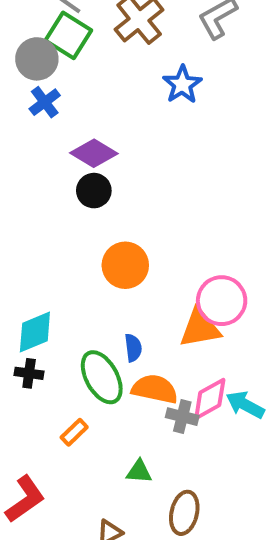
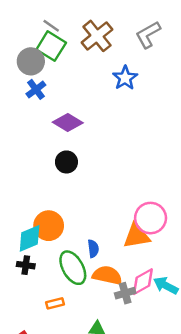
black circle: (94, 191) -> (66, 162), moved
orange circle: (125, 265) -> (49, 226), moved
gray cross: (182, 417) -> (125, 293), turned -30
orange rectangle: (74, 432) -> (55, 303), turned 30

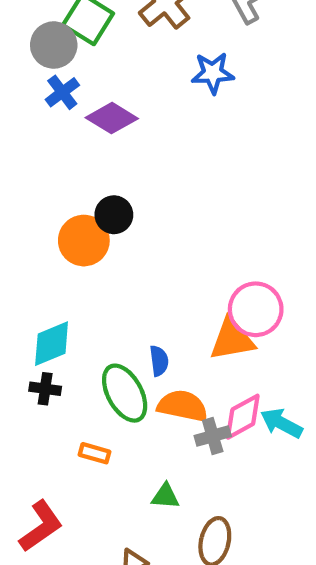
blue star: (125, 78) -> (213, 73), turned 30
purple diamond: (68, 123) -> (112, 118), moved
orange circle: (49, 226) -> (84, 241), moved
orange rectangle: (55, 303) -> (95, 453), turned 30

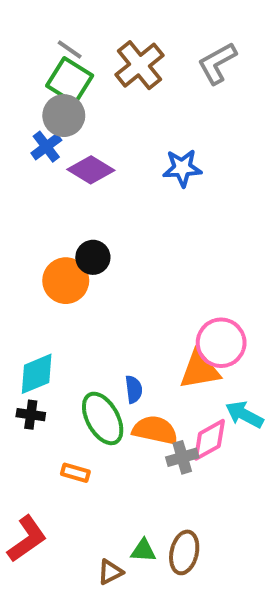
gray circle: (54, 45) -> (64, 116), moved
blue star: (213, 73) -> (182, 168), moved
cyan arrow: (281, 423) -> (244, 415), moved
green triangle: (165, 496) -> (143, 551), moved

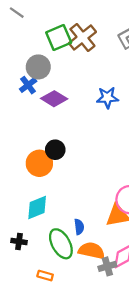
gray line: (70, 50) -> (17, 13), moved
green square: (70, 81) -> (59, 37), moved, turned 35
cyan diamond: (37, 374) -> (37, 208), moved

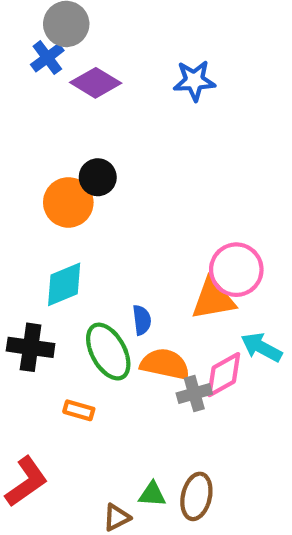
black cross: (19, 242) -> (31, 347), size x1.5

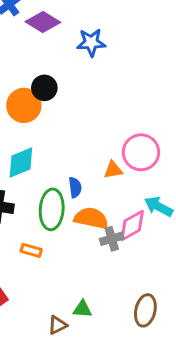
blue star: (194, 81) -> (91, 42), moved
orange triangle: (213, 299) -> (113, 170), moved, size x0.6
green ellipse: (108, 352) -> (52, 209), turned 33
brown ellipse: (196, 496) -> (145, 310), moved

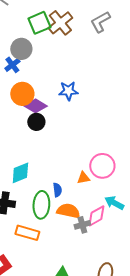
purple diamond: (43, 22) -> (35, 106), moved
orange circle: (24, 105) -> (22, 94), moved
orange rectangle: (31, 250) -> (27, 233), size x1.6

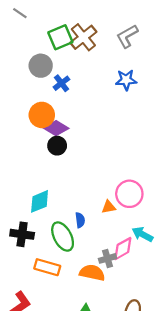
blue cross: (12, 65) -> (61, 83), moved
blue star: (68, 91) -> (126, 80), moved
green ellipse: (41, 205) -> (63, 237), turned -32
orange semicircle: (68, 211) -> (92, 273), moved

